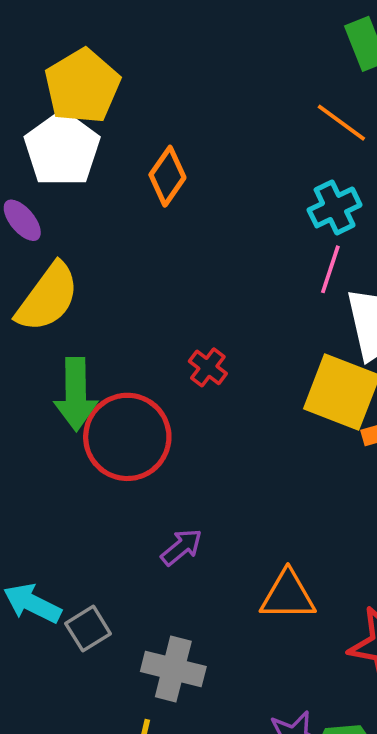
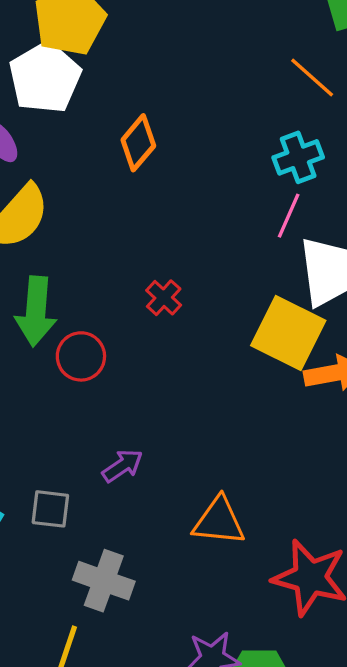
orange diamond: (167, 176) -> (138, 143), moved
red circle: (127, 437) -> (81, 356), size x0.6
gray square: (88, 629) -> (50, 509), moved, turned 33

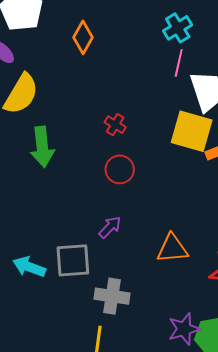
red circle: (81, 356) -> (120, 169), moved
gray square: (50, 509) -> (73, 260), size x1.5

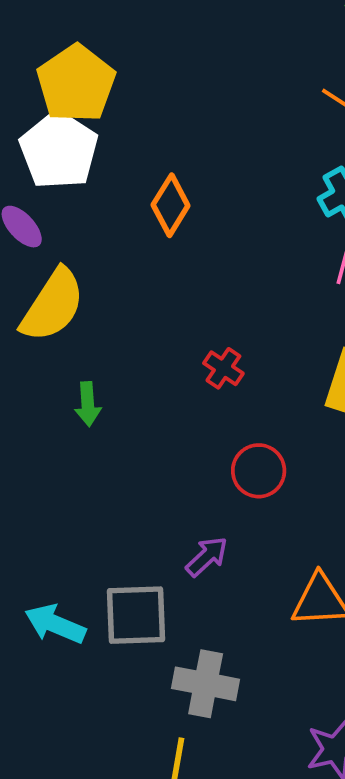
green arrow: (42, 147) -> (88, 404), size x0.6
red circle: (120, 169) -> (259, 471), moved

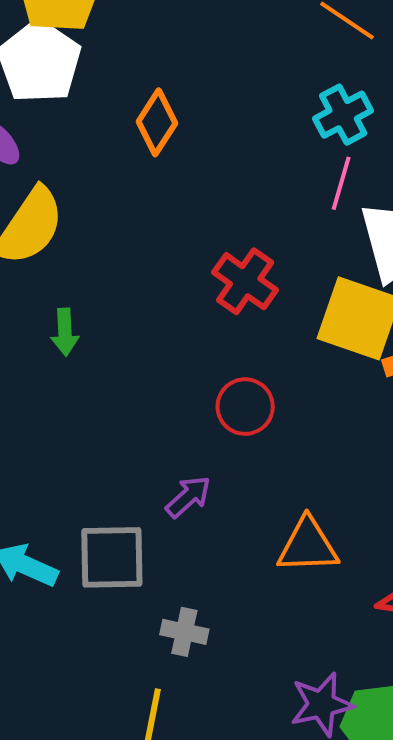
red cross: (223, 368) -> (245, 281), moved, size x1.5
gray cross: (206, 684) -> (184, 632), size x0.7

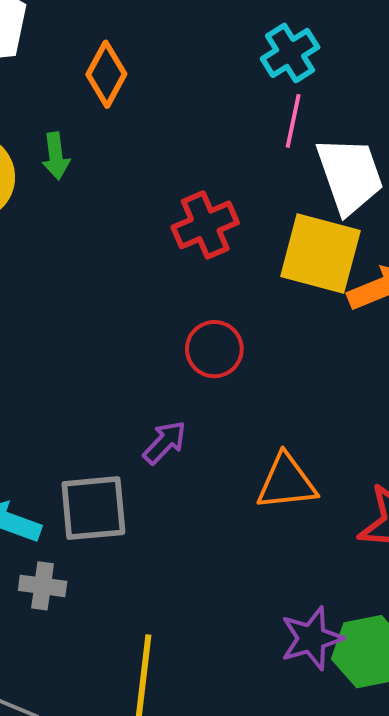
red cross: (245, 281) -> (205, 225), turned 36
green arrow: (65, 332) -> (56, 156), moved
gray cross: (184, 632) -> (43, 586), moved

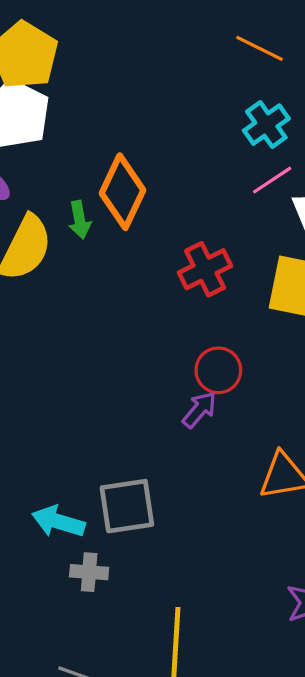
orange diamond: (106, 74) -> (123, 192), moved, size x1.4
pink line: (293, 121) -> (272, 180), turned 48
purple arrow: (165, 442) -> (199, 410), moved

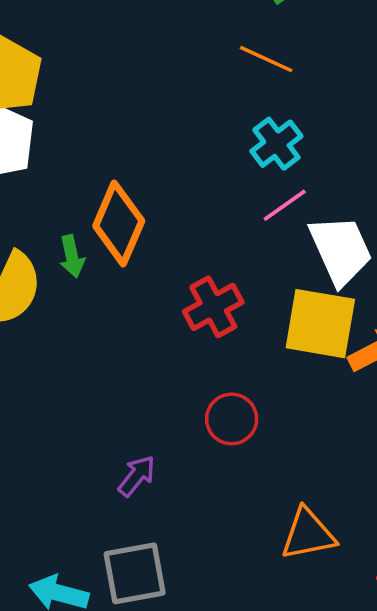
purple arrow: (199, 410) -> (137, 476), moved

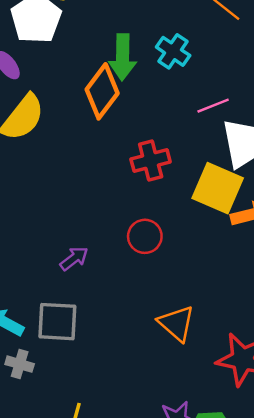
cyan cross: (276, 144) -> (173, 51), moved, turned -32
green arrow: (72, 256) -> (123, 57), moved, size x1.6
orange triangle: (308, 534) -> (176, 323), turned 39

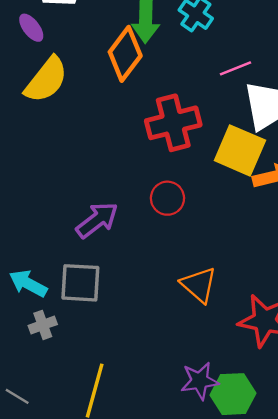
red cross: (151, 161) -> (173, 123), size x1.4
purple arrow: (74, 258) -> (97, 220), size x1.5
gray cross: (20, 364) -> (43, 325), turned -36

